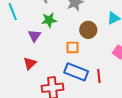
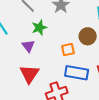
brown circle: (88, 30) -> (88, 36), moved
red triangle: (30, 63) -> (29, 74), size x1.5

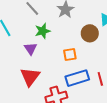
brown circle: (88, 36) -> (90, 33), moved
blue rectangle: (77, 73) -> (77, 78), turned -30

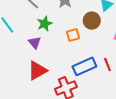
orange square: (70, 54) -> (73, 35), moved
red triangle: (30, 77) -> (37, 71), turned 30

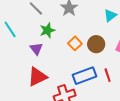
brown circle: (92, 21) -> (96, 44), moved
orange square: (73, 35) -> (75, 43), turned -32

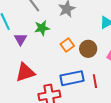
purple triangle: (36, 49) -> (20, 39), moved

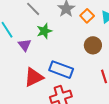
orange square: (67, 45) -> (87, 16), moved
blue rectangle: (72, 78) -> (61, 70), moved, turned 40

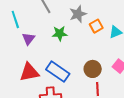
green star: (44, 31) -> (60, 33), moved
brown circle: (93, 45) -> (93, 69), moved

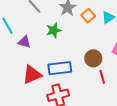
purple triangle: (28, 39) -> (24, 42), turned -40
blue rectangle: (58, 72) -> (60, 68), turned -30

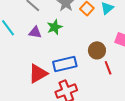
purple triangle: (24, 42) -> (35, 32), moved

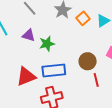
green star: (55, 27) -> (47, 44), moved

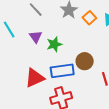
purple triangle: (29, 35) -> (36, 37), turned 40
brown circle: (88, 61) -> (85, 61), moved

